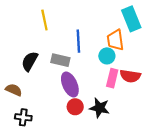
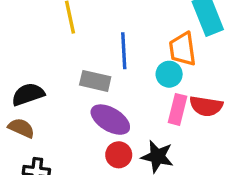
black semicircle: (30, 61) -> (28, 94), moved, turned 42
purple ellipse: (70, 85) -> (110, 120), turned -35

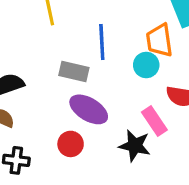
pink rectangle: (178, 109) -> (154, 121), moved, turned -48
red circle: (119, 155) -> (71, 144), moved

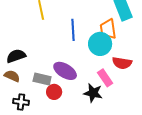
cyan circle: (146, 65) -> (100, 44), size x1.5
gray rectangle: (74, 72) -> (42, 79), moved

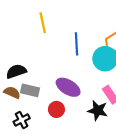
gray rectangle: (42, 79) -> (30, 90), moved
black cross: (21, 102) -> (22, 120), turned -35

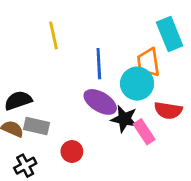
purple ellipse: (68, 87) -> (100, 102), moved
black star: (98, 110) -> (124, 119), moved

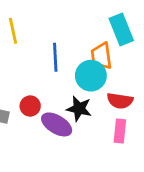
purple ellipse: (100, 102) -> (57, 124), moved
pink rectangle: (144, 132) -> (120, 131), moved, turned 40
red circle: (72, 151) -> (30, 106), moved

